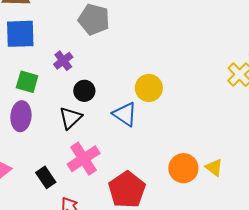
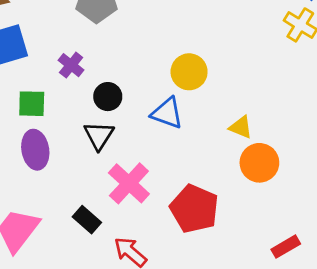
yellow triangle: (214, 168) -> (241, 127), moved

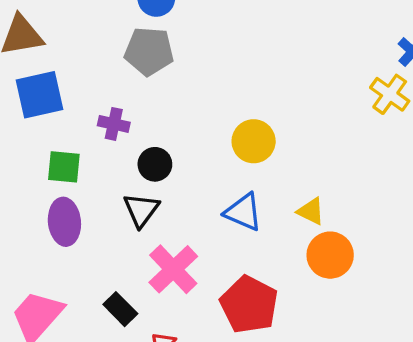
purple cross: (71, 65) -> (114, 124), turned -30
blue triangle: (167, 113) -> (243, 212), moved

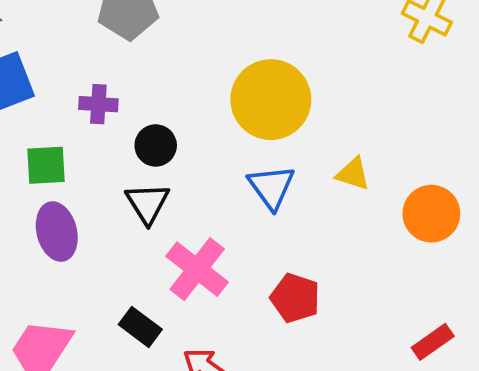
yellow circle: (254, 141) -> (271, 100), size x1.5
blue triangle: (243, 212) -> (271, 187), turned 39
orange circle: (330, 255) -> (431, 214), moved
red pentagon: (249, 305) -> (295, 298), size x0.7

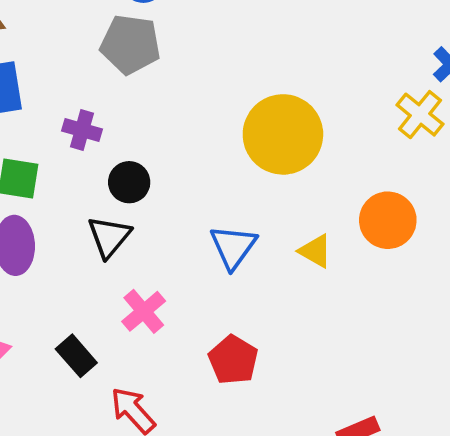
yellow circle: (271, 100) -> (283, 134), moved
orange circle: (431, 214) -> (388, 220), moved
pink cross: (197, 269) -> (144, 311), size x0.7

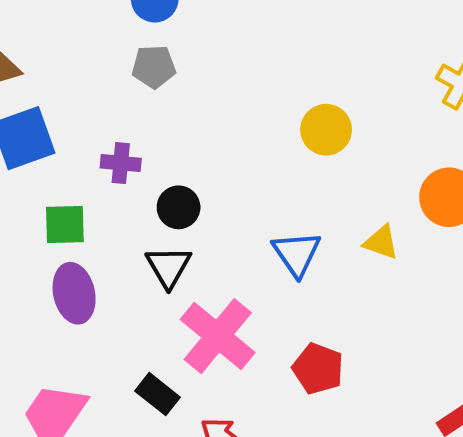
gray pentagon: (130, 44) -> (154, 67), size x0.7
yellow circle: (283, 134) -> (326, 130), size x0.6
pink cross: (144, 311) -> (218, 336), size x1.6

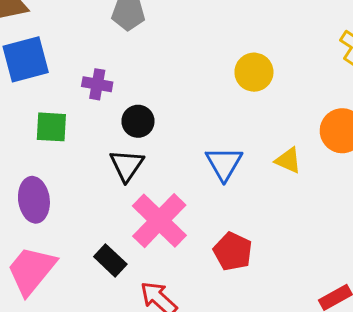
purple ellipse: (74, 293) -> (34, 200), moved

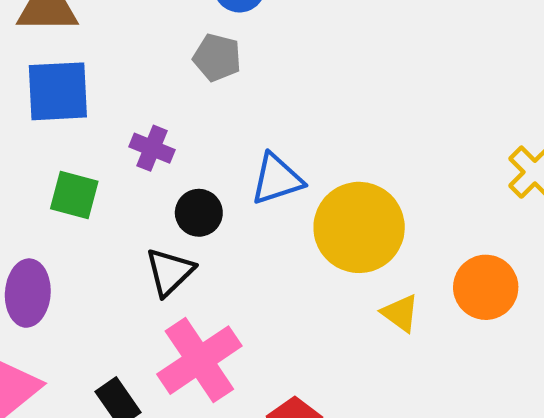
yellow circle: (254, 72) -> (359, 227), moved, size x1.6
blue triangle: (224, 163) -> (277, 179), moved, turned 30

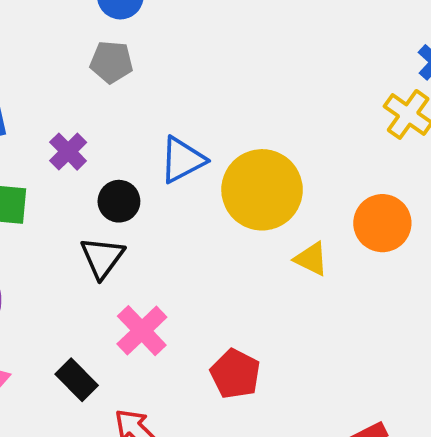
purple cross: (152, 148) -> (68, 152), turned 33
pink cross: (199, 360) -> (142, 331), size x0.7

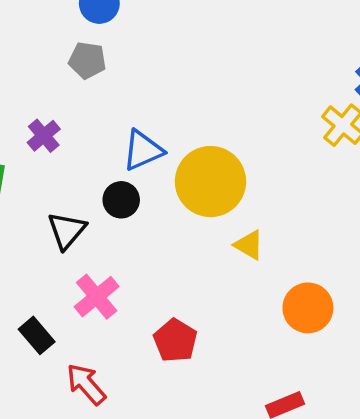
black circle: (119, 201) -> (121, 200), moved
orange circle: (382, 223) -> (308, 308), moved

